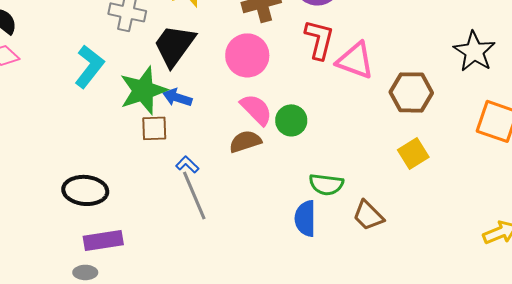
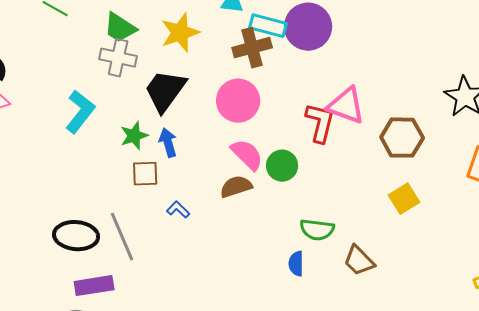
red L-shape: (319, 39) -> (320, 123), moved
green star: (143, 90) -> (134, 136), size x0.6
blue arrow: (177, 97) -> (168, 143), turned 56
gray line: (194, 195) -> (122, 237), moved
blue semicircle: (305, 218) -> (296, 264), size x0.7

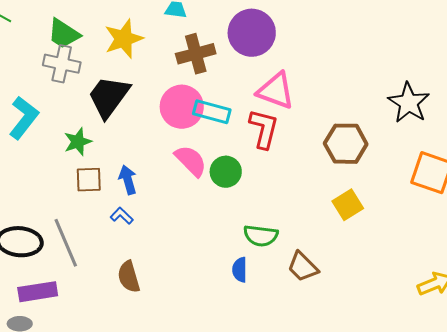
cyan rectangle: (268, 26) -> (212, 112), moved
pink triangle: (346, 106) -> (276, 91), moved
blue arrow: (168, 143) -> (128, 180), moved
brown semicircle: (236, 187) -> (129, 277), moved, turned -88

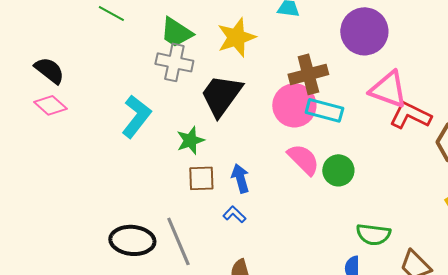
brown cross: (196, 54) -> (308, 74), moved
red L-shape: (264, 129) -> (410, 115), moved, turned -78

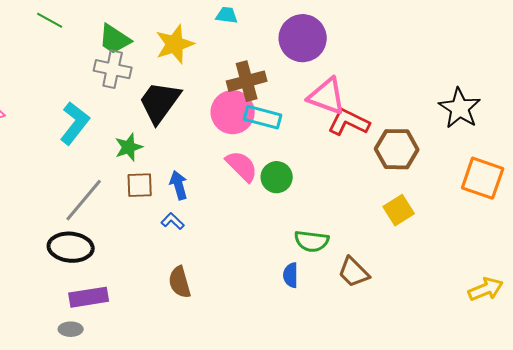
gray line: (178, 241) -> (84, 200), moved, turned 63

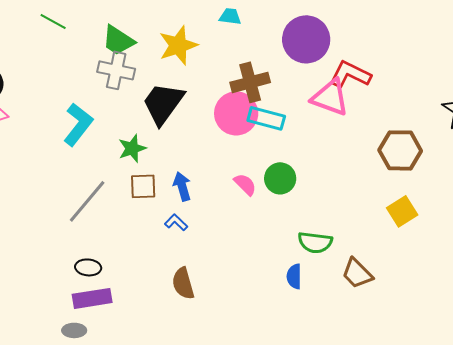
red L-shape: (349, 122) -> (350, 74), moved
pink semicircle: (242, 166) -> (245, 184), moved, size x0.7
black ellipse: (71, 247) -> (88, 267), moved, size x0.6

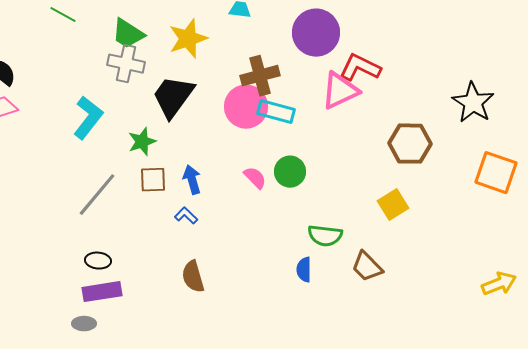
pink triangle: (330, 97) -> (340, 91), turned -45
yellow square: (402, 211) -> (393, 205), moved

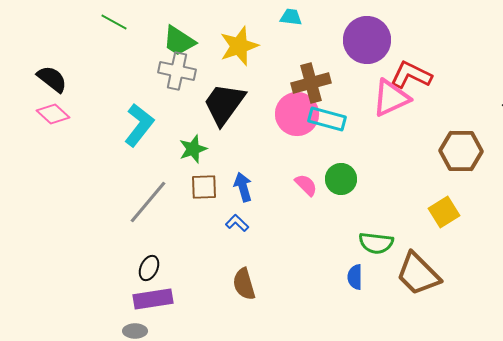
black ellipse: (98, 261) -> (149, 268), turned -70
brown trapezoid: (367, 267) -> (418, 274), size x1.4

